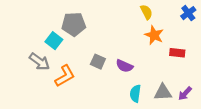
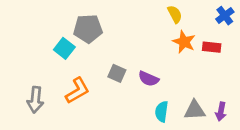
red rectangle: (177, 53) -> (212, 47), moved
gray arrow: (40, 62) -> (35, 100), moved, turned 60
purple arrow: (185, 94) -> (221, 112), turned -32

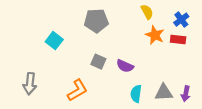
blue cross: (225, 16) -> (181, 20), moved
gray pentagon: (88, 29) -> (96, 21), moved
orange L-shape: (77, 91) -> (77, 90), moved

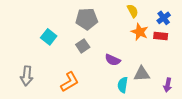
gray square: (98, 62) -> (83, 46), moved, turned 32
gray triangle: (164, 93) -> (142, 74), moved

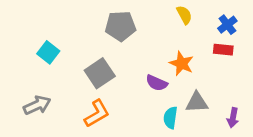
orange star: (140, 32) -> (182, 64), moved
cyan square: (49, 37) -> (48, 52), moved
gray square: (83, 46) -> (100, 73), moved, size x1.5
gray arrow: (27, 76) -> (37, 105), turned -120

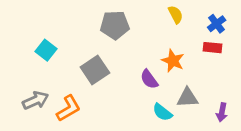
purple semicircle: (157, 83) -> (149, 79), turned 30
orange L-shape: (97, 113) -> (69, 108), moved
cyan semicircle: (170, 118) -> (162, 112), turned -60

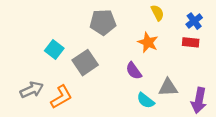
cyan square: (46, 50) -> (54, 49), moved
orange star: (173, 61) -> (148, 42), moved
purple arrow: (222, 112) -> (199, 100), size x1.5

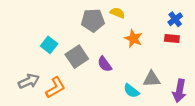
yellow semicircle: (157, 13) -> (117, 13), moved, turned -40
purple semicircle: (134, 71) -> (105, 64), moved

